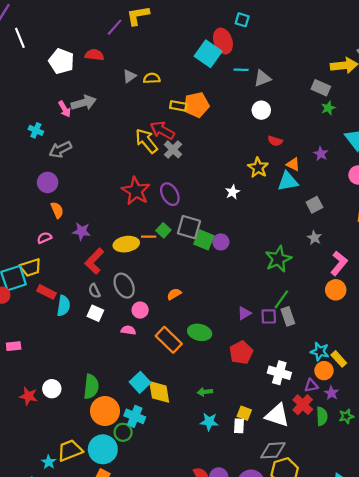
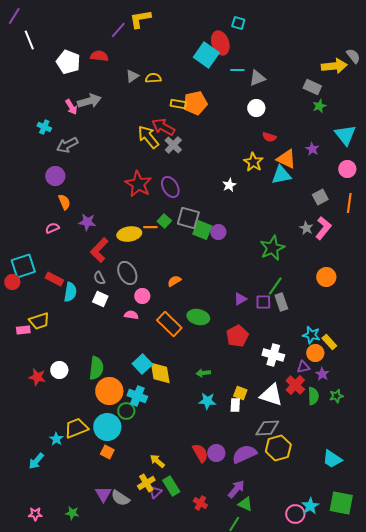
orange triangle: (293, 164) -> (286, 159), size x1.5
gray square: (314, 205) -> (320, 197), moved
pink L-shape: (339, 263) -> (323, 228), moved
yellow trapezoid: (31, 267) -> (39, 321), moved

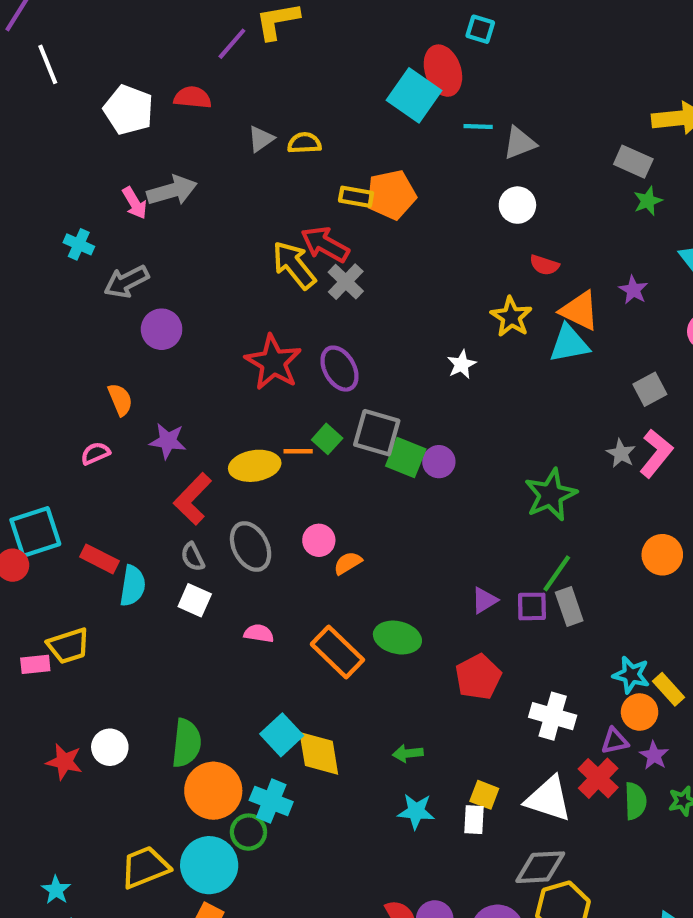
purple circle: (55, 176) -> (162, 329), moved
pink circle: (142, 296) -> (319, 540), moved
cyan star: (56, 439) -> (56, 890), moved

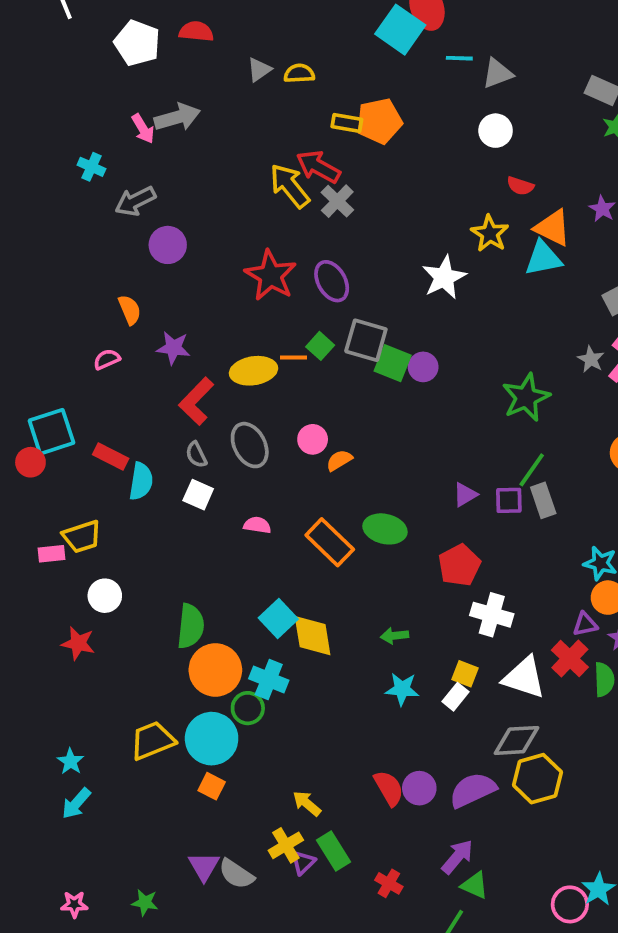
white star: (462, 364) -> (444, 277), size x1.6
white cross: (553, 716) -> (492, 615), moved
white circle: (110, 747) -> (105, 596), moved
white rectangle: (474, 820) -> (456, 697), turned 36

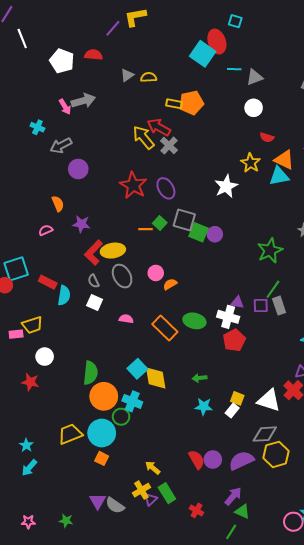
yellow ellipse: (253, 371) -> (113, 251), moved
purple triangle: (465, 495) -> (237, 303), turned 40
white cross: (492, 615) -> (228, 317), moved

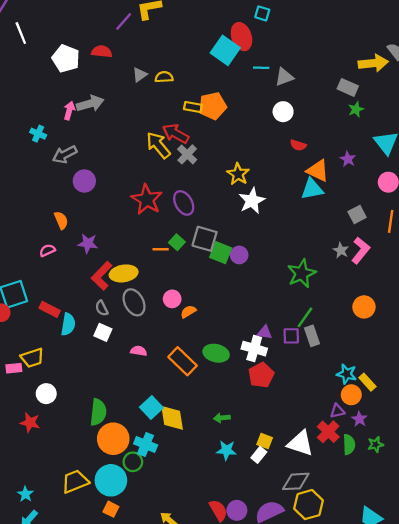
pink arrow: (65, 107) -> (69, 111), turned -133
yellow star: (251, 163) -> (238, 174), moved

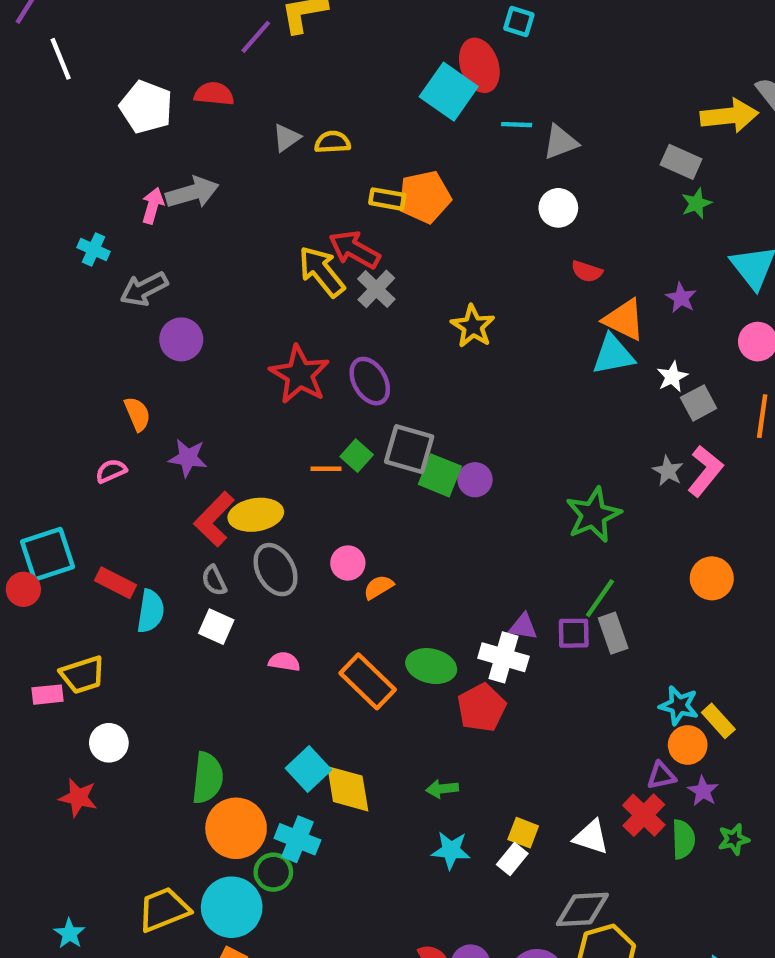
white star: (252, 201) -> (672, 377), moved, size x0.6
red pentagon: (261, 375) -> (482, 708), moved
white triangle: (300, 443) -> (591, 837), size x0.7

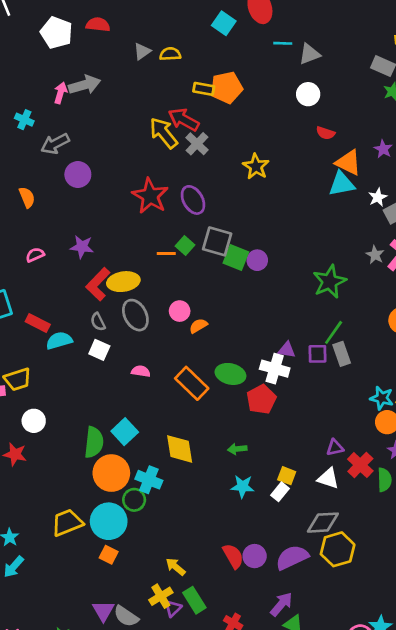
cyan square: (449, 92) -> (224, 23), moved, size x0.7
orange semicircle: (137, 414) -> (27, 197), moved
cyan semicircle: (151, 611) -> (59, 341), turned -115
cyan square: (308, 769) -> (125, 432), moved
purple triangle: (661, 776) -> (335, 448), moved

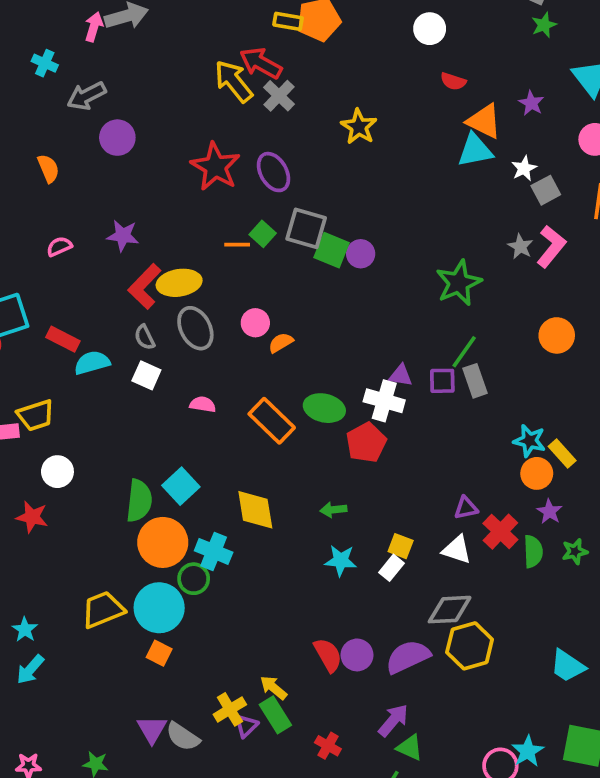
yellow arrow: (176, 567) -> (273, 688), moved

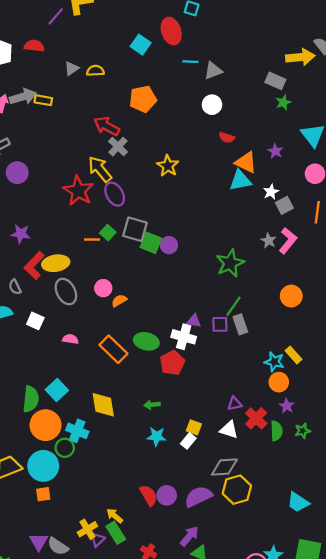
yellow rectangle: (288, 21) -> (43, 100), moved
yellow arrow: (234, 81) -> (100, 169), moved
gray semicircle: (145, 337) -> (15, 287), moved
yellow rectangle: (562, 453) -> (294, 355), moved
orange square: (159, 653) -> (43, 494), turned -35

